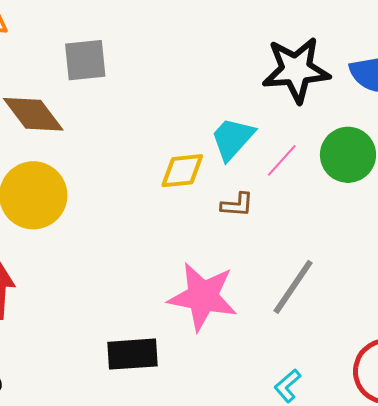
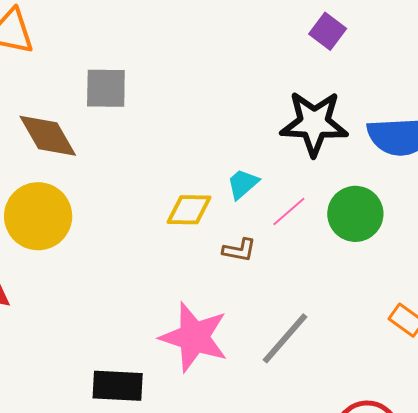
cyan trapezoid: (233, 139) -> (243, 184), size x0.7

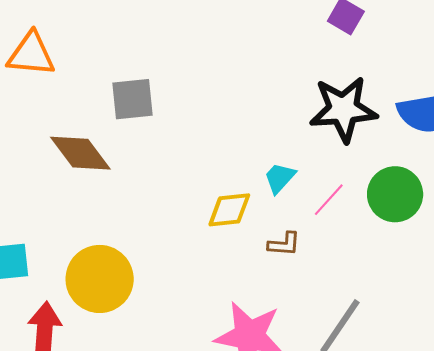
yellow circle: (38, 216) -> (100, 279), moved

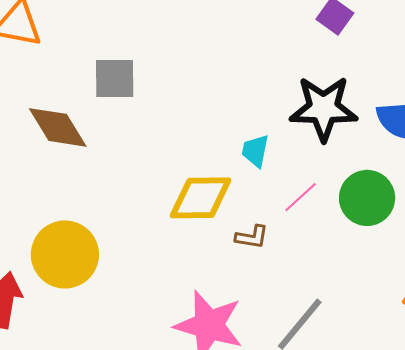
cyan trapezoid: (280, 178) -> (255, 151), moved, turned -36
yellow diamond: (229, 210) -> (201, 198), size x1.4

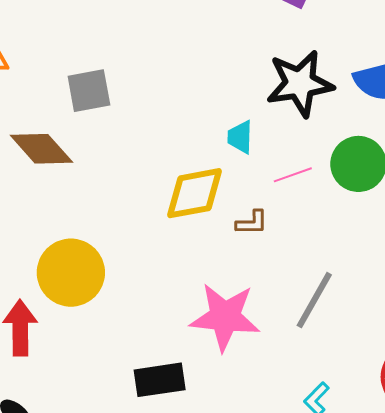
pink line: (301, 197) -> (293, 175), turned 33

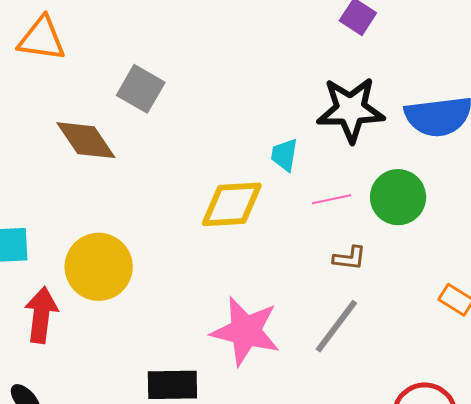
gray square: (89, 91) -> (141, 89), turned 33
brown L-shape: (252, 223) -> (349, 258), moved

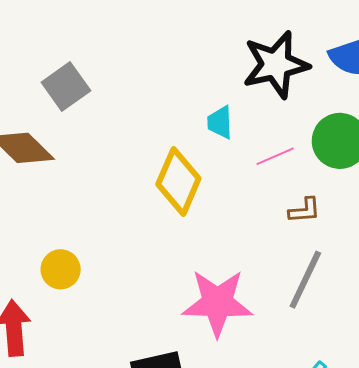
gray square: (141, 89) -> (66, 87), turned 36
yellow diamond: (232, 204) -> (178, 181), turned -52
yellow circle: (99, 267) -> (61, 269), size x0.6

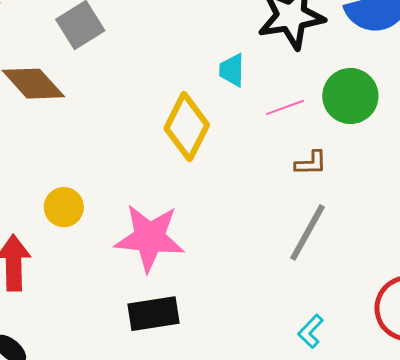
pink star: (217, 303) -> (150, 238), moved

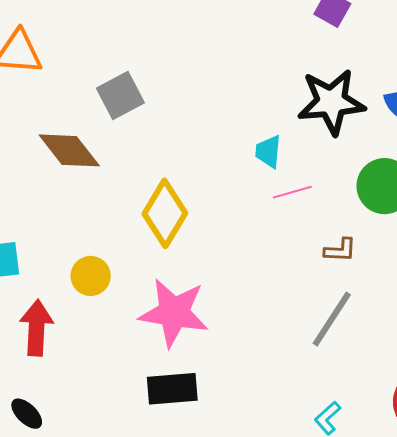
pink line: (285, 107) -> (292, 192), moved
yellow diamond: (187, 127) -> (165, 213), moved

